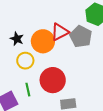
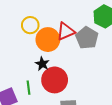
black star: (17, 39) -> (42, 64), moved
yellow circle: (25, 61) -> (30, 25), moved

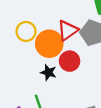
red circle: (55, 80) -> (70, 61), moved, size x0.7

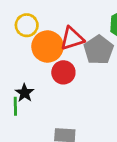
black star: (48, 72) -> (25, 93), moved

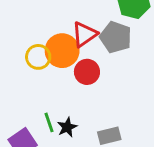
yellow circle: (27, 25) -> (38, 57), moved
black star: (25, 93) -> (67, 127), moved, turned 30

